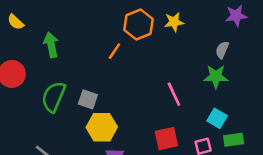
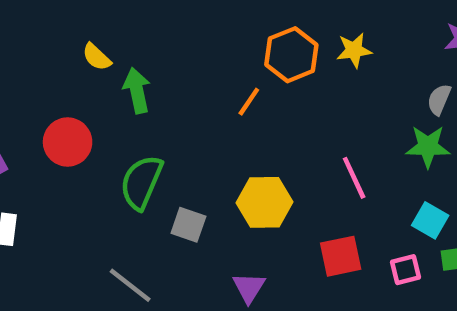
yellow semicircle: (16, 22) -> (97, 57), moved
gray square: (88, 99) -> (188, 225), moved
yellow hexagon: (102, 127) -> (265, 202), moved

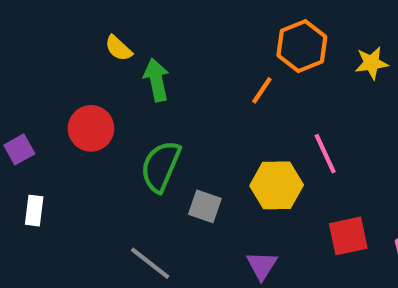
yellow star: (354, 50) -> (371, 63), moved
pink line: (354, 178) -> (325, 154), moved

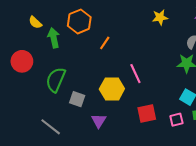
orange hexagon: (302, 46) -> (79, 21), moved
yellow star: (371, 63) -> (160, 17), moved
purple triangle: (262, 265) -> (99, 121), moved

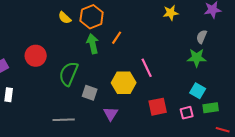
yellow semicircle: (35, 22) -> (65, 18), moved
green arrow: (54, 38) -> (93, 44), moved
gray line: (51, 127) -> (64, 120), turned -40

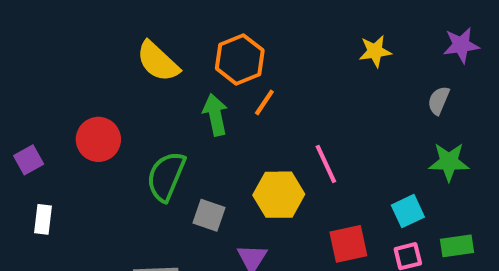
orange hexagon: (92, 17) -> (240, 59), moved
yellow semicircle: (65, 18) -> (158, 61), size x1.6
green star: (197, 58) -> (449, 162), moved
cyan square: (198, 91) -> (408, 211), moved, turned 35

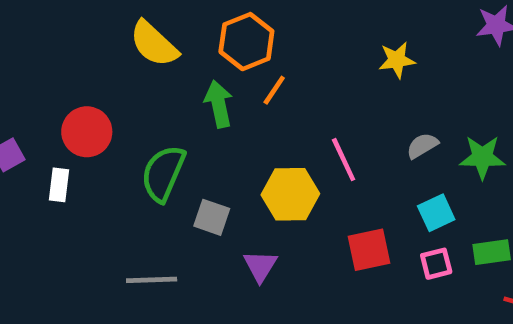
yellow star: (375, 51) -> (397, 60), moved
gray semicircle: (439, 100) -> (422, 146), moved, turned 36
white rectangle: (43, 219) -> (59, 185), moved

